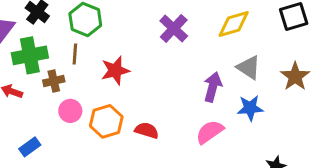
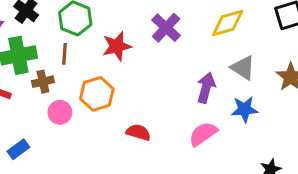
red star: (115, 70) -> (117, 46), moved
orange hexagon: (106, 121) -> (97, 94), moved

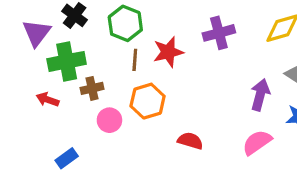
purple cross: (166, 28) -> (219, 33), turned 32
brown line: (65, 54) -> (135, 60), moved

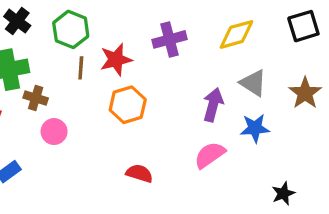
brown cross: (92, 88) -> (36, 98), turned 30
orange hexagon: (148, 101) -> (128, 105), moved
red semicircle: (190, 141) -> (139, 173), moved

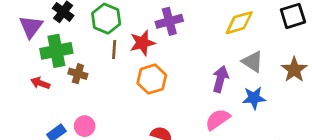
purple cross: (170, 39) -> (169, 21), moved
pink circle: (54, 132) -> (85, 126), moved

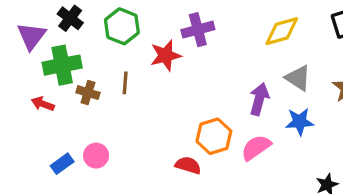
brown line: (114, 50) -> (125, 83), moved
orange hexagon: (152, 79) -> (214, 136), moved

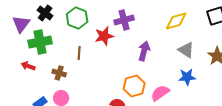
brown cross: (88, 93) -> (59, 73), moved
purple arrow: (259, 99) -> (144, 51), moved

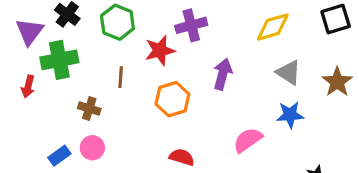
red arrow: (28, 66) -> (28, 87), moved, turned -96
orange hexagon: (134, 86) -> (172, 99), moved

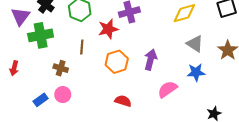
purple arrow: (223, 74) -> (151, 60), moved
red arrow: (28, 87) -> (14, 68), moved

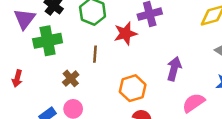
orange hexagon: (117, 62) -> (133, 88), moved
brown cross: (61, 68) -> (71, 78), turned 32

